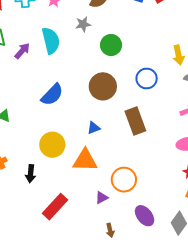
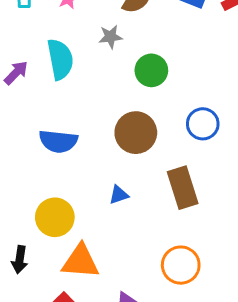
blue semicircle: (52, 95) -> (58, 141), turned 50
orange triangle: (85, 160) -> (80, 261), moved
orange circle: (124, 180) -> (181, 265), moved

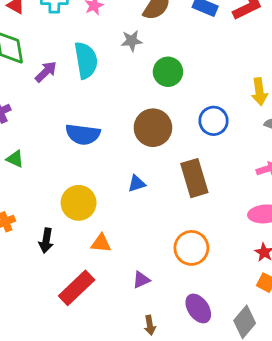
orange triangle: (80, 261) -> (101, 243), size x0.6

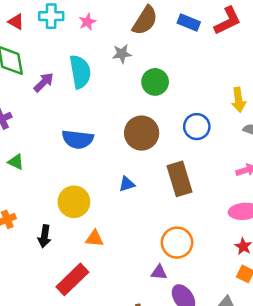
purple triangle: (141, 280) -> (159, 272), moved, turned 30

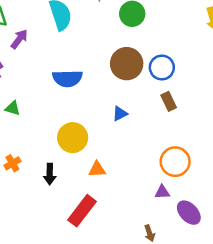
purple arrow: (44, 82) -> (19, 39), moved
blue circle: (197, 127) -> (162, 67), moved
brown rectangle: (179, 179) -> (169, 101), size x0.6

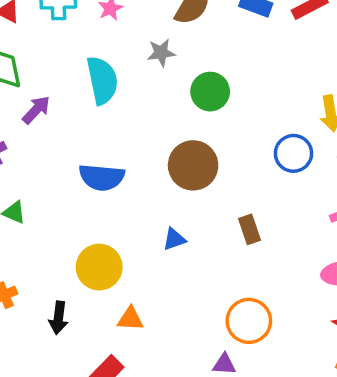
blue circle: (162, 67) -> (293, 153), moved

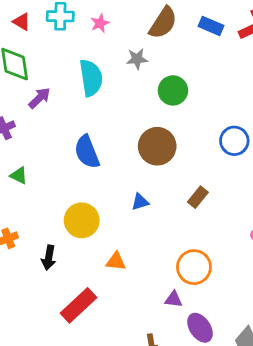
blue semicircle: (102, 177) -> (87, 152), turned 60
brown rectangle: (250, 229) -> (198, 197), turned 55
orange triangle: (130, 319) -> (116, 261), moved

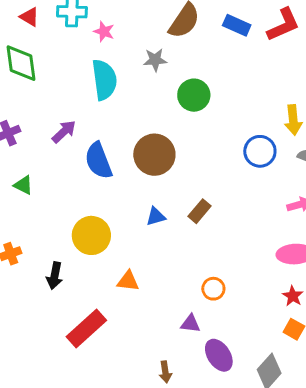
pink star: (100, 23) -> (104, 32), moved, turned -30
purple arrow: (39, 98) -> (64, 132), moved
brown circle: (157, 146) -> (154, 155), moved
brown rectangle: (198, 197) -> (200, 211), moved
orange circle: (194, 267) -> (213, 289), size x0.6

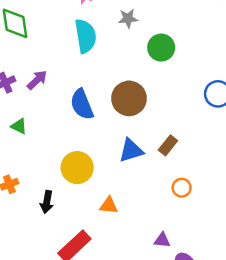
purple arrow: (64, 132) -> (37, 80), moved
blue triangle: (156, 216) -> (131, 150), size x1.5
orange circle: (213, 289) -> (182, 188), moved

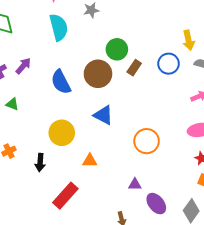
green circle: (161, 48) -> (117, 49), moved
brown rectangle: (168, 145) -> (134, 68), moved
blue triangle: (131, 150) -> (103, 115), turned 50
orange circle: (182, 188) -> (147, 141), size x1.6

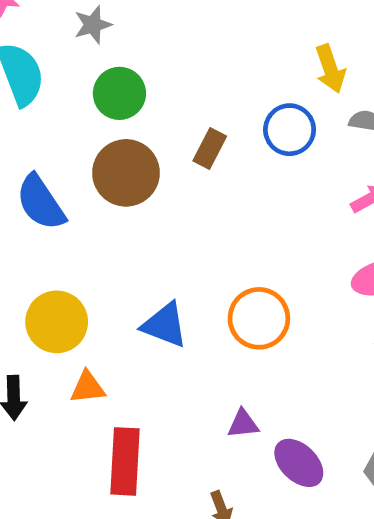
green circle: (117, 49) -> (119, 93), moved
blue triangle: (103, 115) -> (165, 325), moved
orange triangle: (90, 161) -> (88, 387), moved
red rectangle: (65, 196) -> (125, 461), moved, turned -32

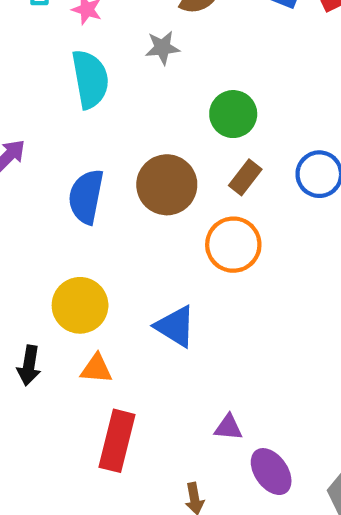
green circle: (119, 93) -> (233, 114), moved
blue semicircle: (41, 202) -> (86, 197), turned 34
orange circle: (259, 318) -> (233, 245), moved

